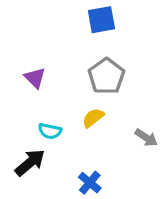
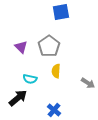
gray pentagon: (106, 76) -> (49, 46), moved
yellow semicircle: (93, 118) -> (56, 71), turned -48

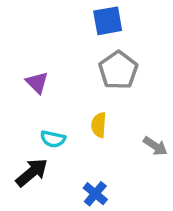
gray pentagon: (49, 46) -> (118, 70), moved

